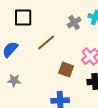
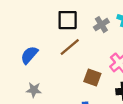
black square: (23, 17) -> (68, 20), moved

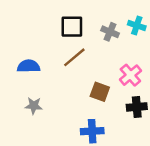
gray cross: (101, 25) -> (110, 32), turned -35
blue semicircle: (29, 55) -> (29, 66), turned 48

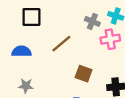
black square: (72, 27) -> (31, 17), moved
pink cross: (130, 75) -> (110, 39), moved, turned 30

